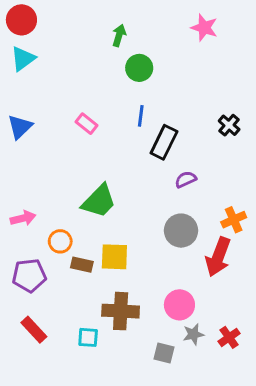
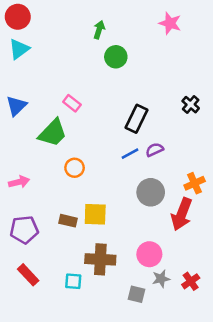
blue line: (141, 116) -> (130, 154), moved, turned 54
green trapezoid: (99, 201) -> (53, 133), moved
orange circle: (60, 241) -> (75, 168), moved

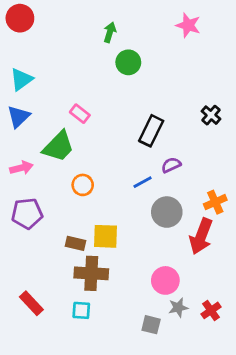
cyan triangle: (19, 49) -> (21, 79), moved
blue line: (130, 154) -> (143, 182), moved
pink arrow: (19, 182) -> (21, 168), moved
purple pentagon: (24, 230) -> (27, 213), moved
brown cross: (100, 259) -> (91, 273), moved

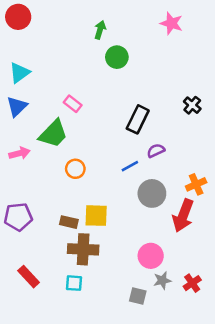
purple pentagon: (27, 213) -> (18, 217), moved

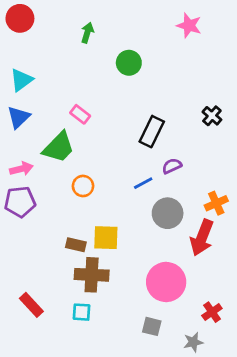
green arrow: (100, 30) -> (87, 33), moved
purple pentagon: (18, 217) -> (20, 202), moved
pink circle: (151, 256) -> (166, 282), size x1.4
gray star: (162, 280) -> (193, 342), moved

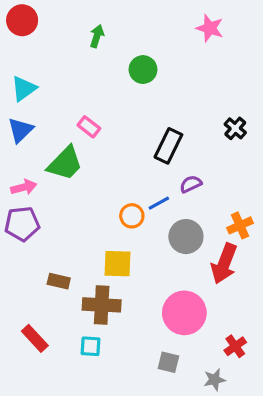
orange circle: (83, 186) -> (132, 216), moved
brown rectangle: (76, 245) -> (59, 281), moved

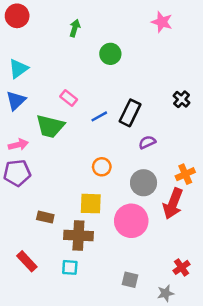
green trapezoid: (65, 163) -> (50, 126), turned 60
blue line: (159, 203) -> (99, 116), moved
pink circle: (184, 313) -> (131, 221), moved

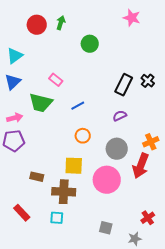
red circle: (17, 16) -> (37, 25), moved
black rectangle: (130, 113) -> (124, 85), moved
blue line: (99, 116) -> (78, 106), moved

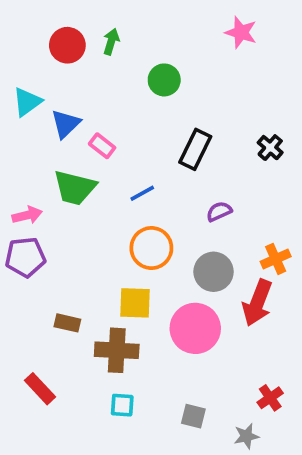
blue triangle: (13, 82) -> (66, 124), moved
black rectangle: (124, 85) -> (195, 149), moved
orange circle: (83, 136) -> (151, 248), size x1.5
cyan square: (57, 218) -> (122, 405), moved

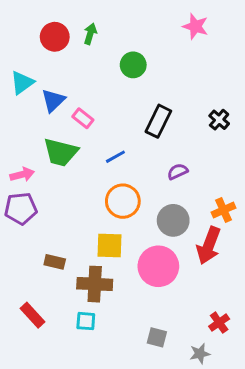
cyan square: (122, 405) -> (86, 321), moved

